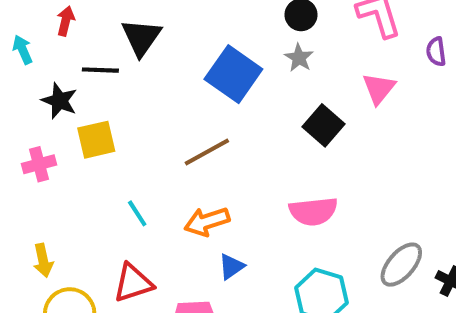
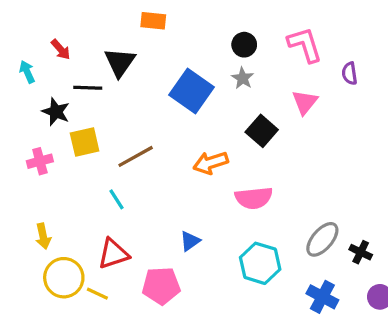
red arrow: (66, 21) -> (61, 49), turned 125
brown line: (207, 152) -> (136, 156), moved
orange arrow: (207, 222) -> (211, 163), moved

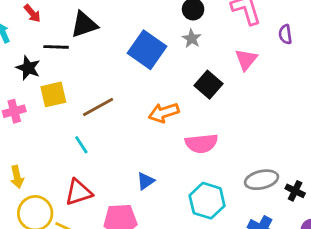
black triangle: (120, 62) -> (84, 25), turned 36
gray ellipse: (322, 239) -> (262, 180), turned 36

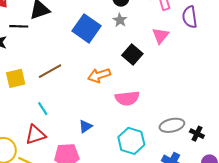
purple semicircle: (285, 34) -> (190, 17), size x1.5
yellow square: (53, 94) -> (16, 78), moved
cyan line: (81, 145) -> (43, 109), moved

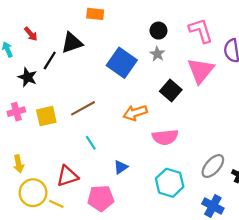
black line: (19, 26) -> (50, 61), turned -60
pink triangle: (160, 36) -> (201, 71), size x1.5
cyan line: (43, 109) -> (91, 143), moved
gray ellipse: (172, 125) -> (213, 166), turned -35

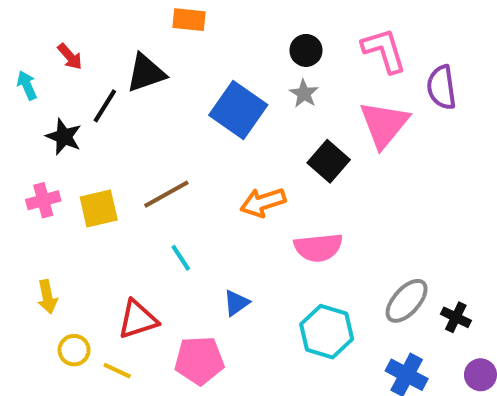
yellow circle: (33, 193) -> (74, 350), size x0.6

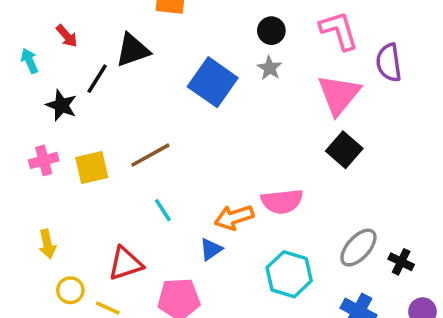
black square: (329, 161) -> (344, 150), moved
orange arrow: (263, 202) -> (234, 217), moved

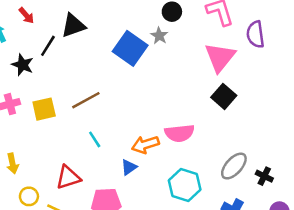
gray star: (270, 68) -> (159, 36), moved

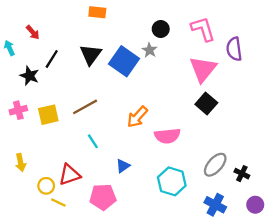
black triangle: (73, 26) -> (91, 55), moved, turned -35
orange arrow: (145, 145) -> (137, 117), moved, turned -30
yellow circle: (29, 196) -> (46, 186), moved

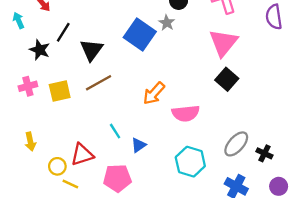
purple semicircle: (234, 49) -> (274, 17), moved
black triangle: (91, 55) -> (91, 50), moved
cyan line: (93, 141) -> (115, 131), moved

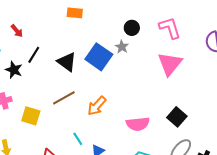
black triangle: (91, 50) -> (67, 62), moved, turned -30
black square: (227, 79) -> (177, 117), moved
yellow square: (60, 91) -> (31, 116), moved, turned 30
orange arrow: (154, 93) -> (97, 106), moved

